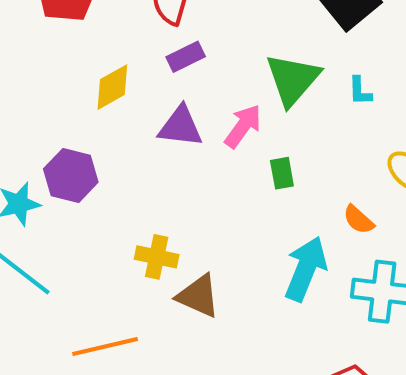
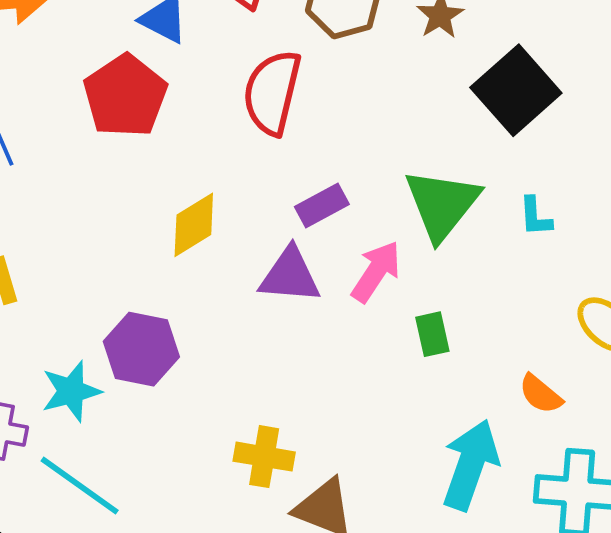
purple rectangle: (186, 57) -> (322, 206), moved

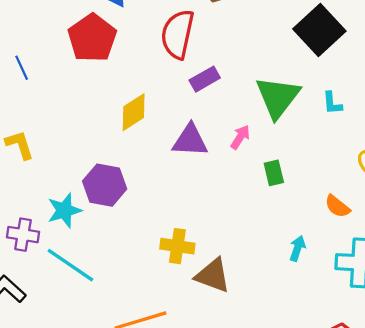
purple rectangle: (322, 206) -> (205, 79), moved
pink arrow: (376, 272) -> (240, 137), size x0.7
cyan arrow: (470, 465) -> (297, 248), size x0.5

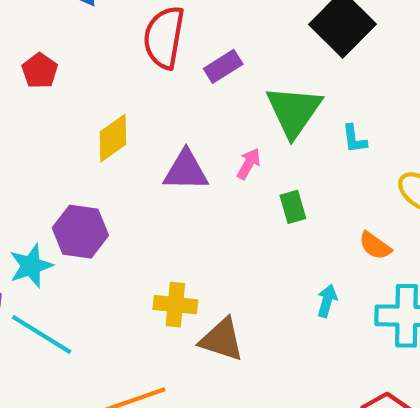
red pentagon: (92, 38) -> (40, 71), moved, size x0.6
purple rectangle: (205, 79) -> (223, 66), moved
cyan L-shape: (332, 103) -> (354, 139), moved

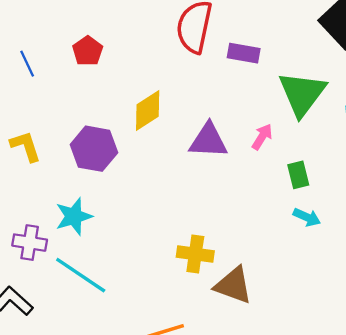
purple rectangle: (223, 66) -> (244, 53), turned 40
purple hexagon: (80, 232) -> (94, 149), moved
cyan arrow: (327, 301) -> (307, 217), moved, turned 96

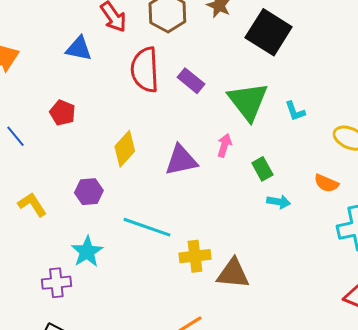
purple rectangle: (244, 53) -> (191, 81), turned 44
purple hexagon: (94, 149) -> (89, 192), size x0.7
cyan line: (81, 275) -> (147, 227), moved

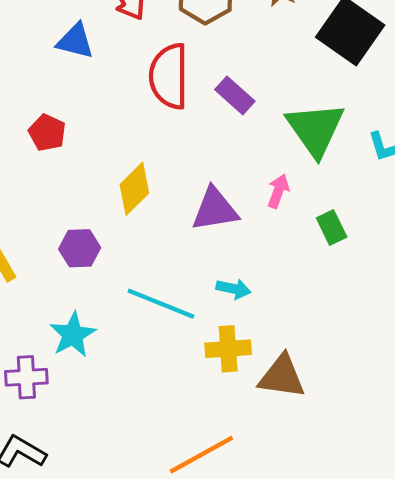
cyan arrow: (279, 202) -> (233, 289), moved

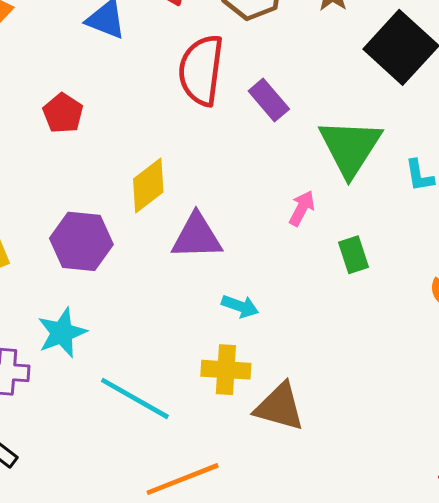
purple triangle: (215, 209) -> (197, 237), moved
purple hexagon: (80, 248) -> (81, 241), size x1.4
cyan line: (161, 304) -> (135, 398), moved

